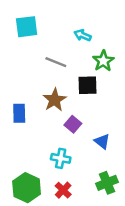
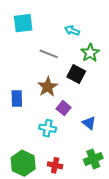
black square: (87, 85) -> (76, 74), turned 30
cyan cross: (61, 158) -> (48, 128), moved
red cross: (63, 190) -> (55, 165), turned -32

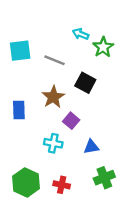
cyan square: (23, 23) -> (20, 51), moved
green star: (90, 53) -> (103, 47), moved
blue triangle: (89, 123) -> (91, 147), moved, turned -48

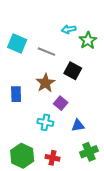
cyan arrow: (81, 34) -> (69, 29), turned -32
cyan square: (20, 51) -> (17, 43), turned 30

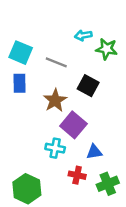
green star: (88, 40) -> (107, 49), turned -30
blue rectangle: (16, 94) -> (19, 83), moved
purple square: (61, 103) -> (73, 125), size x1.5
red cross: (53, 158) -> (77, 175), moved

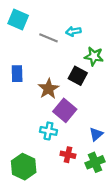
green star: (107, 49) -> (94, 56), moved
cyan square: (21, 53) -> (18, 19), moved
gray line: (56, 62) -> (48, 38), moved
blue triangle: (94, 152) -> (96, 134), moved, turned -32

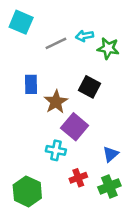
gray line: (48, 38) -> (56, 43), turned -48
green star: (94, 56) -> (108, 48), moved
blue rectangle: (17, 74) -> (31, 84), moved
red cross: (68, 155) -> (78, 178), turned -32

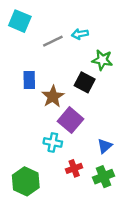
green star: (108, 48) -> (102, 60), moved

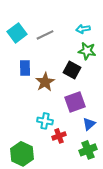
cyan square: (20, 21) -> (17, 33), moved, turned 30
cyan arrow: (80, 34) -> (83, 29), moved
purple square: (71, 120) -> (75, 102), moved, turned 30
red cross: (74, 168) -> (59, 136), moved

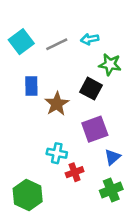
cyan arrow: (83, 29) -> (90, 39), moved

